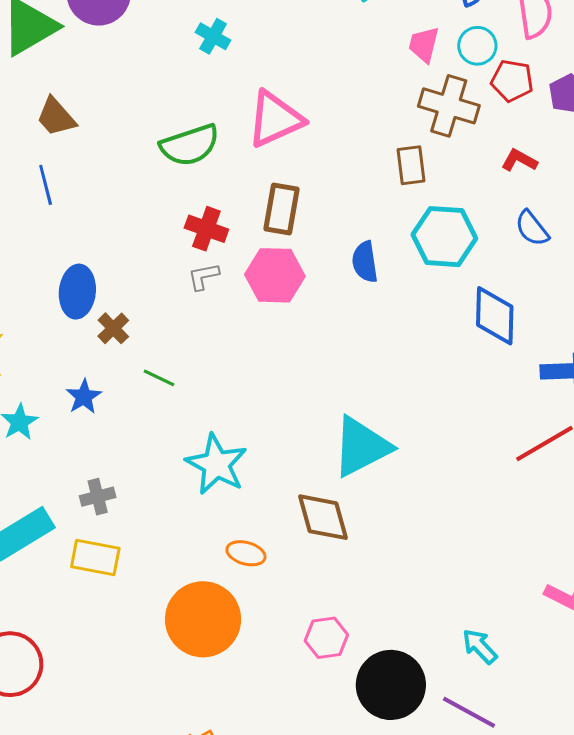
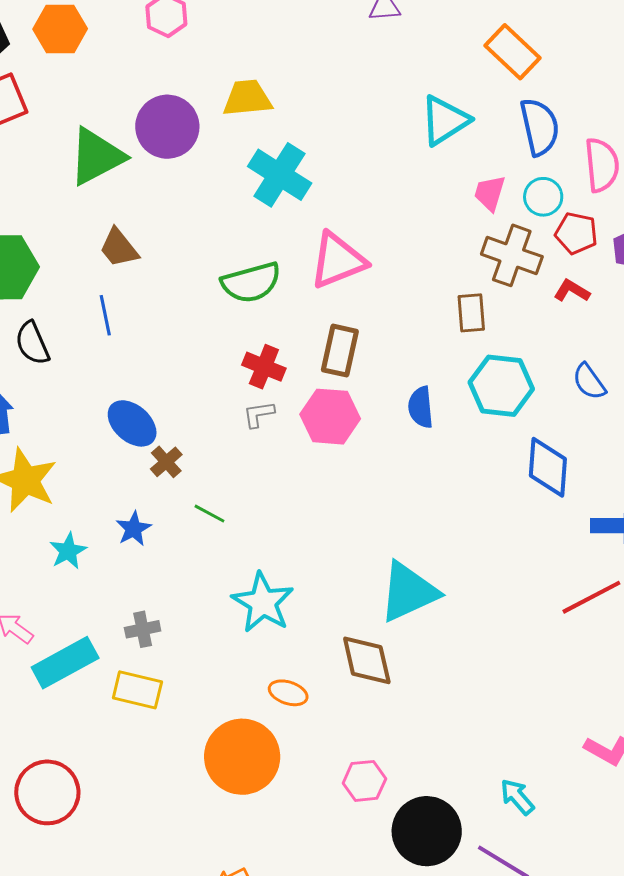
cyan cross: (213, 36) -> (280, 175), size x1.8
red L-shape: (519, 160) -> (572, 291), moved
blue ellipse: (77, 292) -> (132, 423), turned -57

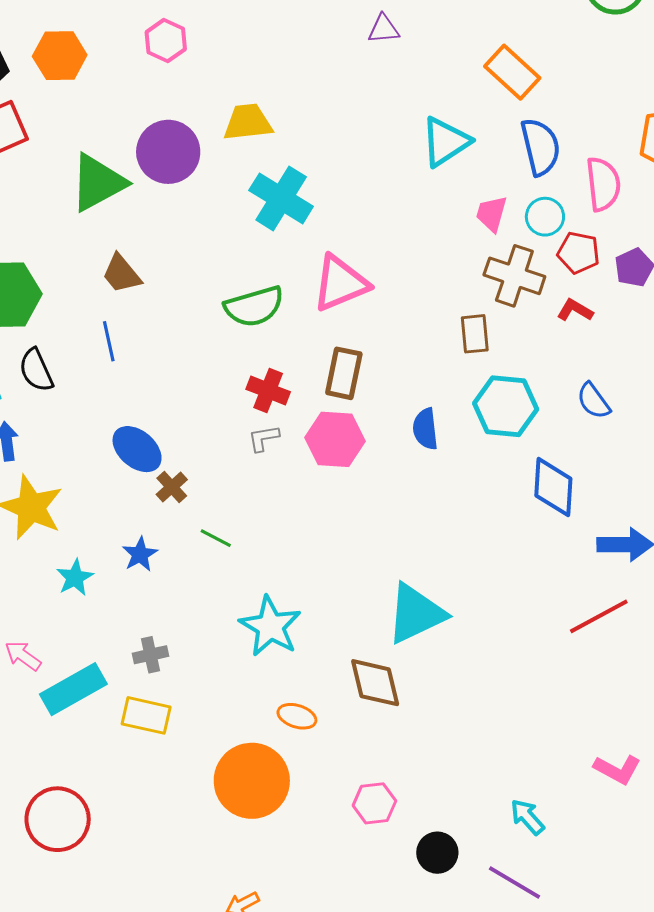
black circle: (427, 831) -> (437, 853), size x0.6

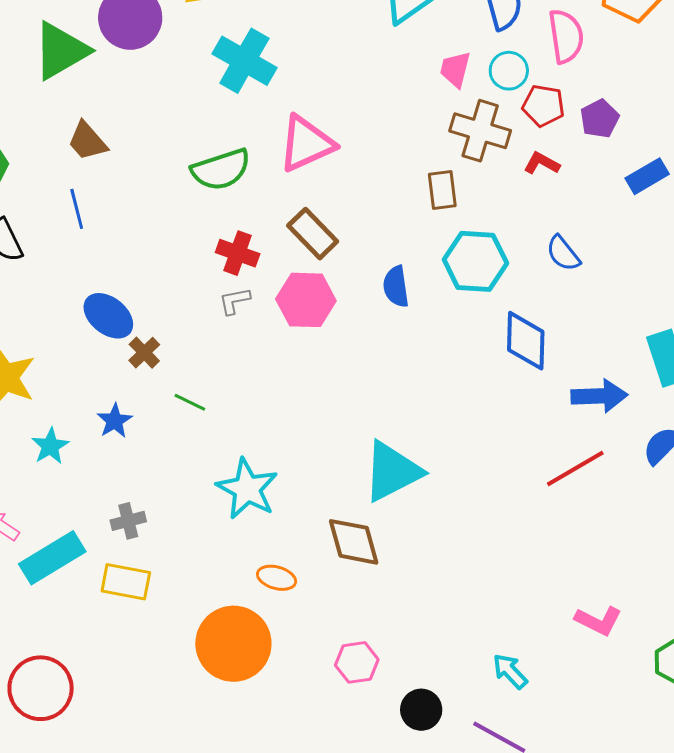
brown rectangle: (344, 373) -> (313, 234), turned -54

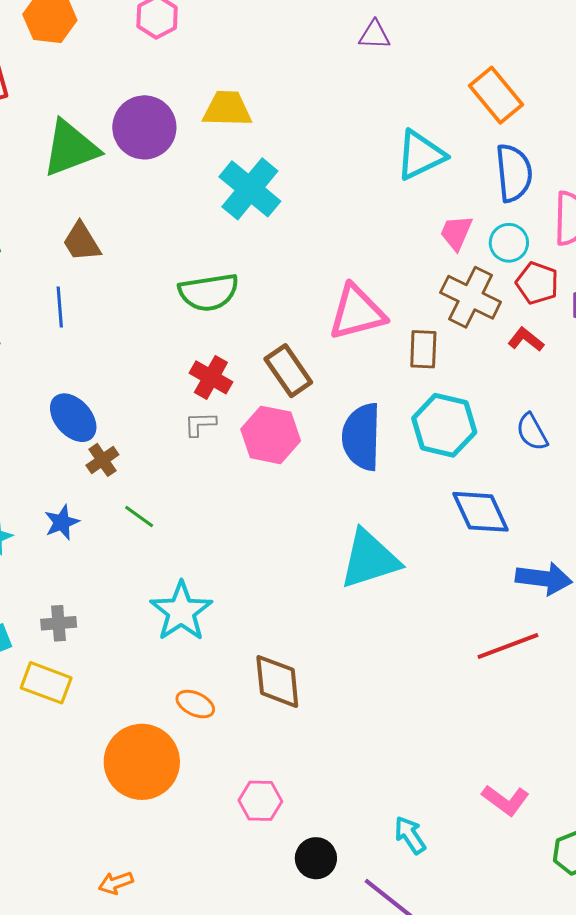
pink triangle: (306, 144) -> (357, 312), moved
blue semicircle: (396, 287) -> (362, 437), size x1.6
blue diamond: (526, 341) -> (481, 512), turned -36
cyan triangle: (392, 471) -> (370, 559), moved

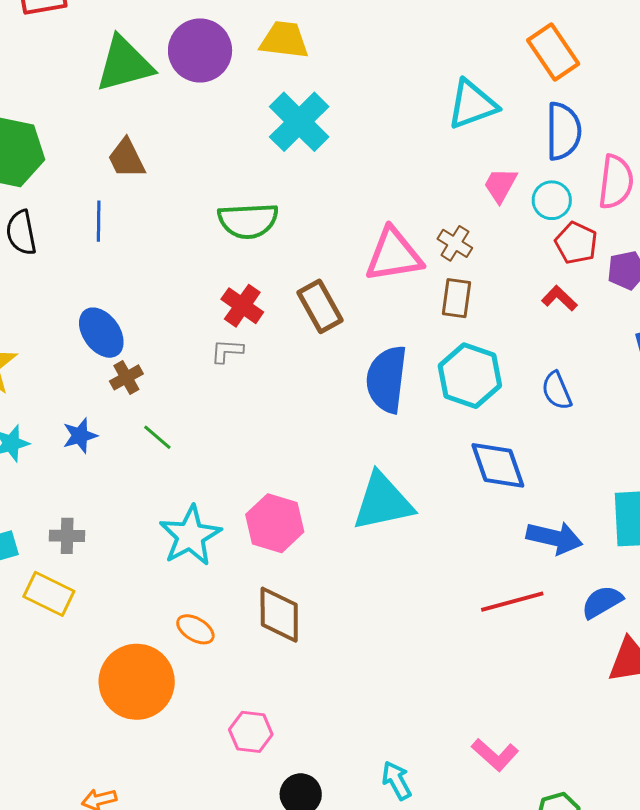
brown cross: (471, 297) -> (455, 243), moved, size x0.6
pink hexagon: (271, 435) -> (275, 523), moved

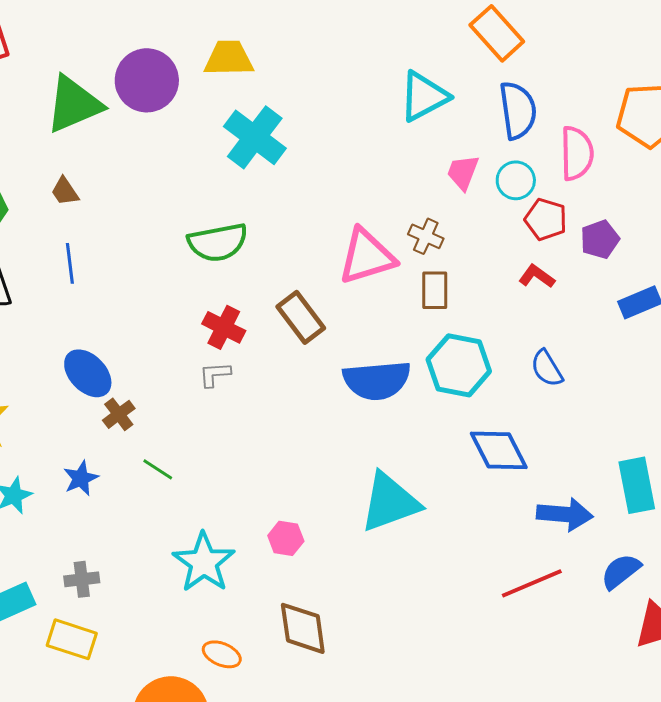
brown trapezoid: (126, 158) -> (65, 191), moved, size x0.7
blue semicircle: (387, 379) -> (377, 380), turned -94
pink hexagon: (275, 523) -> (286, 538), size x0.6

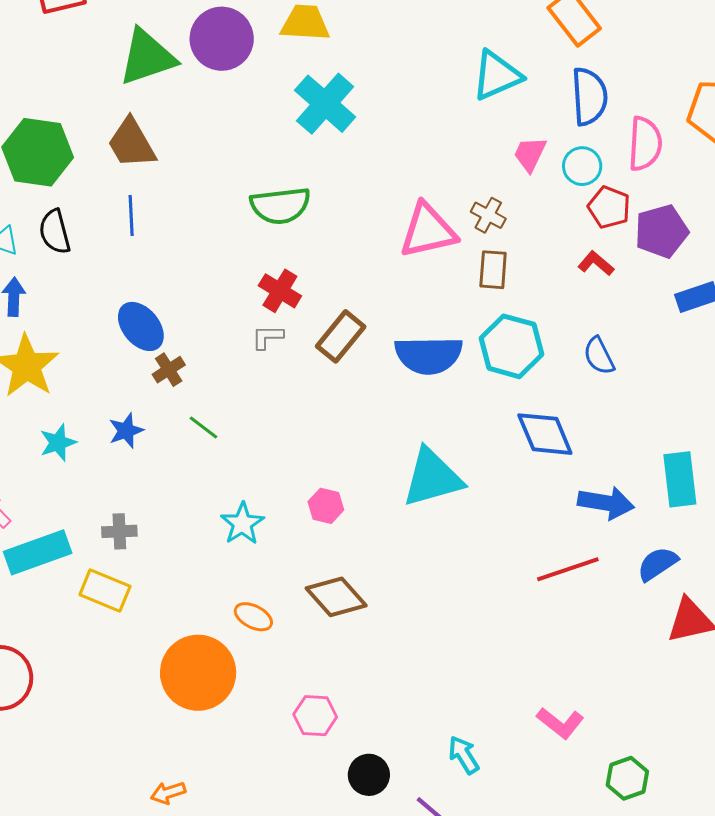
brown trapezoid: (65, 191) -> (132, 143), size x1.8
purple pentagon: (600, 239) -> (661, 231), size x1.4
brown rectangle: (301, 317) -> (341, 336), moved, turned 72
cyan star: (204, 562) -> (242, 524), size x0.7
brown diamond: (303, 628) -> (336, 597), turned -38

